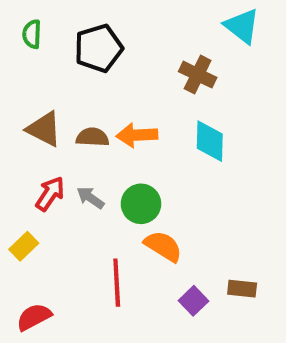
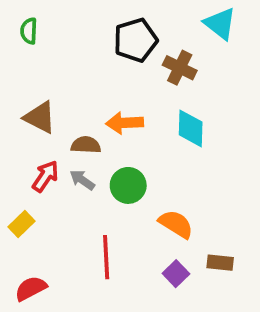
black pentagon: (99, 48) -> (136, 40), moved
brown semicircle: (92, 137) -> (86, 145), moved
orange semicircle: (163, 246) -> (176, 224), moved

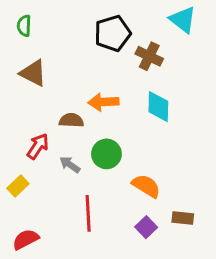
brown triangle: (40, 117) -> (33, 73), moved
gray arrow: (82, 180) -> (70, 165), moved

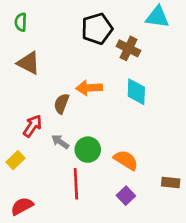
cyan triangle: (183, 20) -> (157, 17), turned -30
brown semicircle: (71, 120) -> (61, 104), turned -72
green circle: (106, 154) -> (88, 150), moved
brown rectangle: (183, 218) -> (171, 182), moved

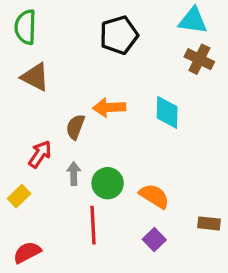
green semicircle: (21, 22) -> (25, 27), size x1.5
brown cross: (128, 48) -> (199, 59), moved
gray arrow: (60, 142) -> (74, 174), turned 54

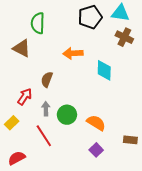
green semicircle: (25, 27) -> (38, 23), moved
black pentagon: (119, 35) -> (90, 17), moved
orange arrow: (109, 108) -> (73, 53), moved
red line: (93, 225) -> (44, 136), moved, turned -30

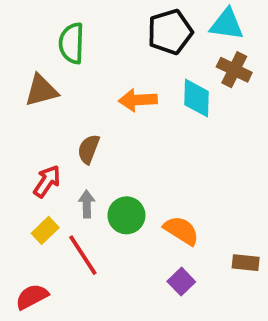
brown triangle: (22, 48) -> (41, 91), turned -42
cyan diamond: (104, 70) -> (196, 98), moved
yellow rectangle: (12, 123) -> (45, 230), moved

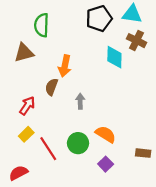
orange arrow: (138, 100) -> (65, 66), moved, turned -75
gray arrow: (87, 204) -> (80, 101), moved
green circle: (126, 215) -> (78, 143), moved

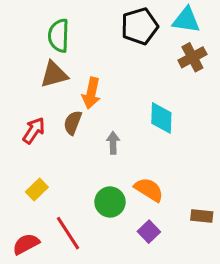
brown cross: (136, 41) -> (192, 57), turned 36
brown triangle: (24, 53) -> (54, 74), moved
cyan diamond: (114, 57) -> (161, 118), moved
red arrow: (27, 106) -> (34, 130), moved
red line: (48, 149) -> (68, 233), moved

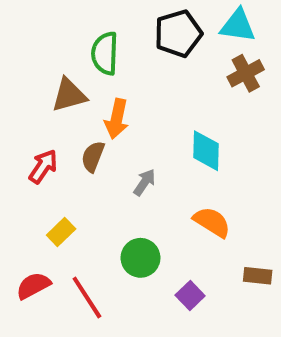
green semicircle: (59, 36) -> (105, 53), moved
gray arrow: (113, 143) -> (144, 182), turned 35
yellow rectangle: (37, 190) -> (61, 232), moved
orange semicircle: (149, 190) -> (212, 222), moved
red semicircle: (26, 244) -> (33, 286), moved

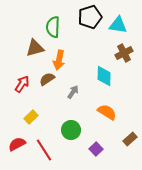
cyan triangle: (238, 26) -> (118, 25), moved
brown cross: (246, 73) -> (124, 53), moved
brown semicircle: (93, 157) -> (47, 79), turned 35
brown rectangle: (258, 276) -> (130, 139), turned -48

